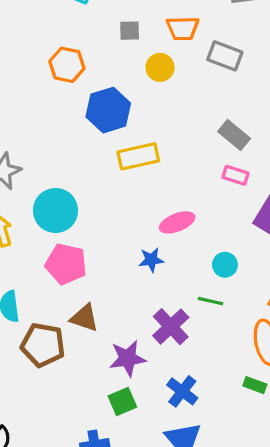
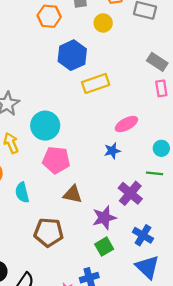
orange hexagon: (67, 65) -> (49, 16), moved
pink rectangle: (235, 175) -> (161, 88), turned 70
brown pentagon: (43, 345) -> (49, 232), moved

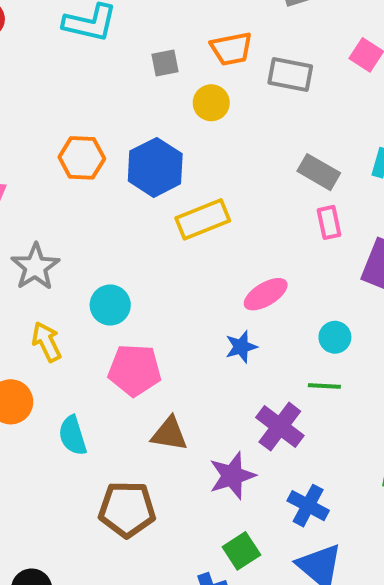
orange hexagon: (49, 16) -> (82, 158), moved
cyan circle: (45, 126) -> (110, 305), size x0.7
green square: (104, 247) -> (241, 551), moved

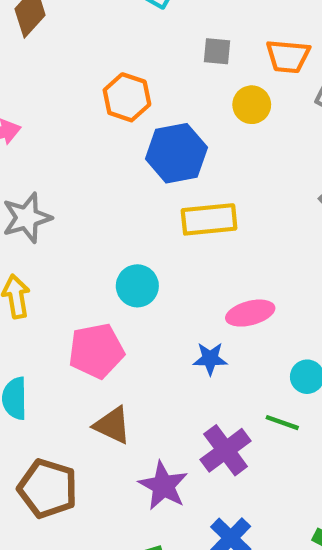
orange hexagon: (82, 158) -> (127, 97), moved
cyan circle: (110, 305) -> (137, 286), moved
pink pentagon: (135, 370) -> (96, 351), turned -30
purple star: (232, 476) -> (163, 486), turned 30

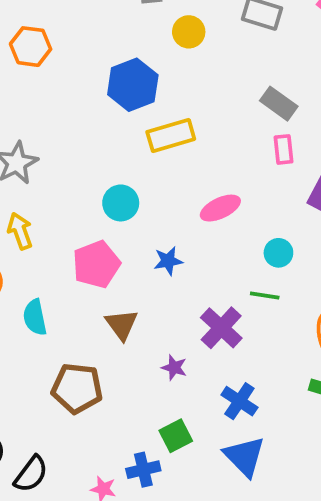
orange hexagon: (127, 97) -> (31, 47), moved
blue star: (210, 359) -> (168, 261), moved
brown triangle: (112, 425) -> (122, 325), turned 39
purple star: (163, 486) -> (174, 368), size x0.6

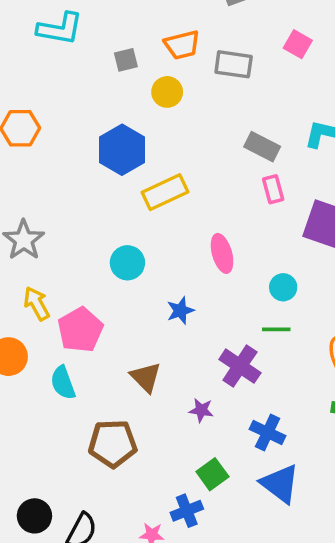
pink ellipse: (220, 208) -> (222, 253), turned -72
pink pentagon: (96, 264) -> (80, 330), moved

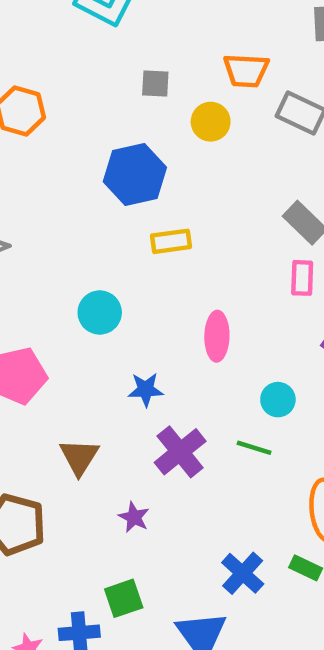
gray square: (126, 60) -> (155, 84), moved
yellow rectangle: (165, 192) -> (171, 241), size x0.7
purple cross: (240, 366) -> (180, 452), moved
blue cross: (268, 433) -> (243, 573), moved

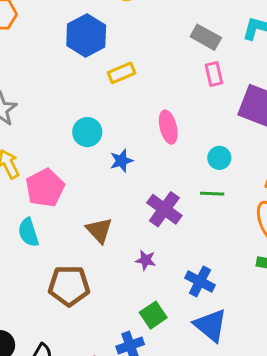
blue star: (146, 390) -> (121, 161), moved
blue cross: (243, 573) -> (200, 281), moved

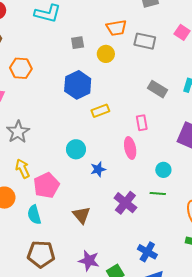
pink rectangle: (214, 74) -> (142, 123), moved
purple star: (146, 260) -> (89, 261), moved, size x1.5
brown pentagon: (69, 286) -> (41, 254), moved

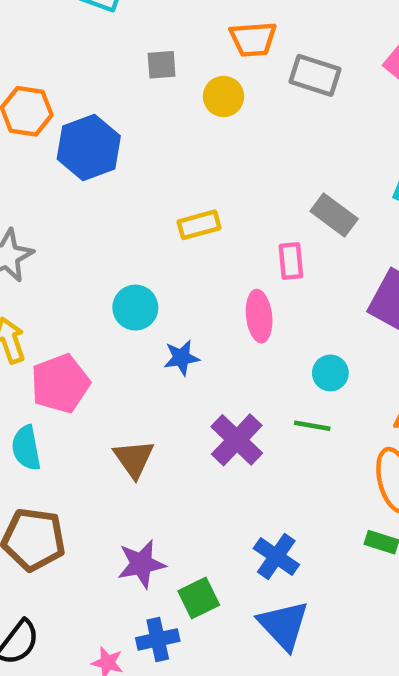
blue hexagon: (78, 85) -> (89, 148), moved
gray rectangle: (158, 89) -> (334, 215), moved
purple star: (89, 261) -> (141, 564), turned -30

